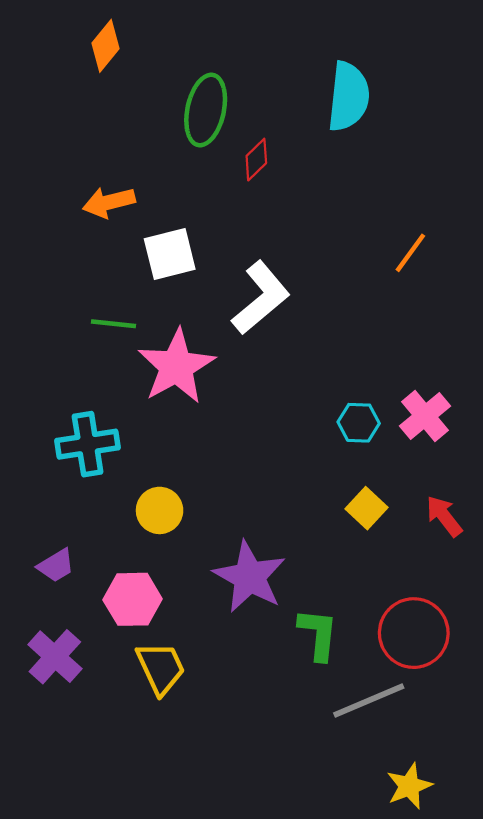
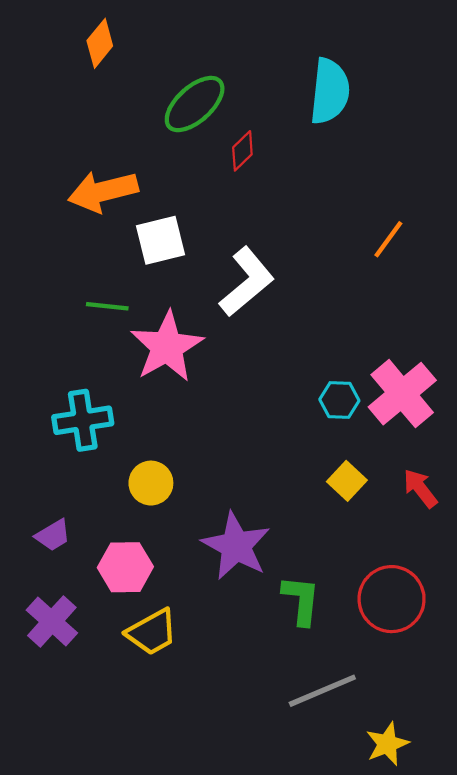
green ellipse: (206, 110) -> (195, 104), turned 36
orange arrow: (109, 202) -> (103, 191), size x1.4
pink cross: (425, 416) -> (402, 394), size x1.4
yellow trapezoid: (161, 668) -> (152, 632), turned 86
gray line: (369, 701) -> (322, 691), moved

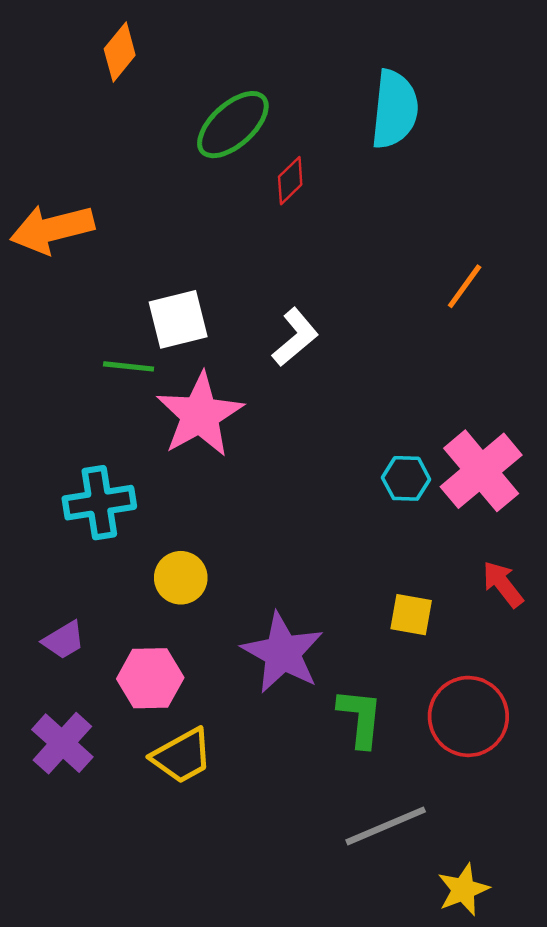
orange arrow: (103, 191) -> (52, 229), moved
white square: (160, 240) -> (178, 319), moved
white L-shape: (247, 282) -> (295, 337), size x0.7
yellow square: (347, 481) -> (411, 615), moved, turned -33

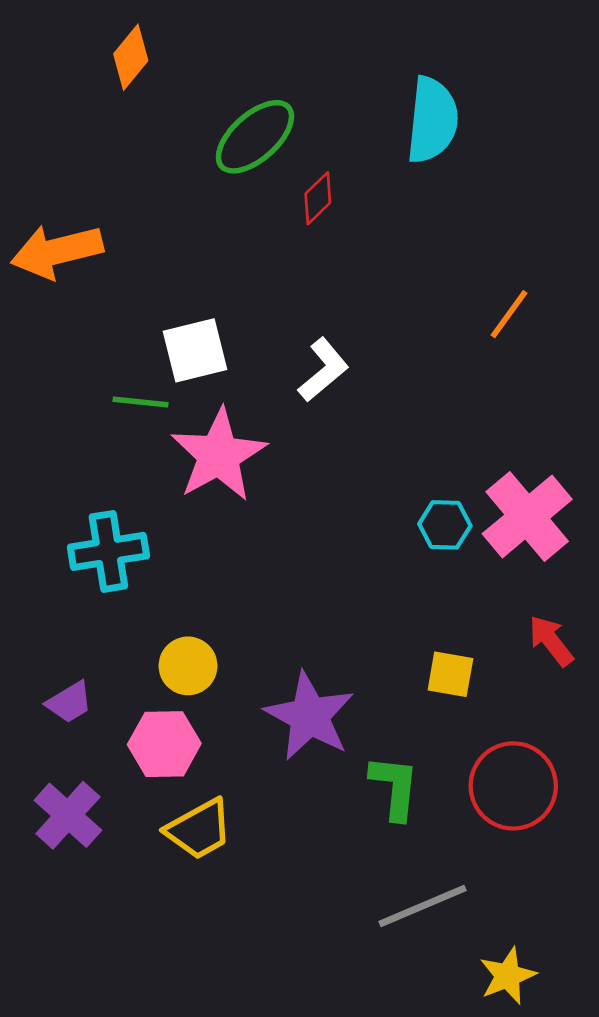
yellow circle: (181, 578) -> (188, 666), moved

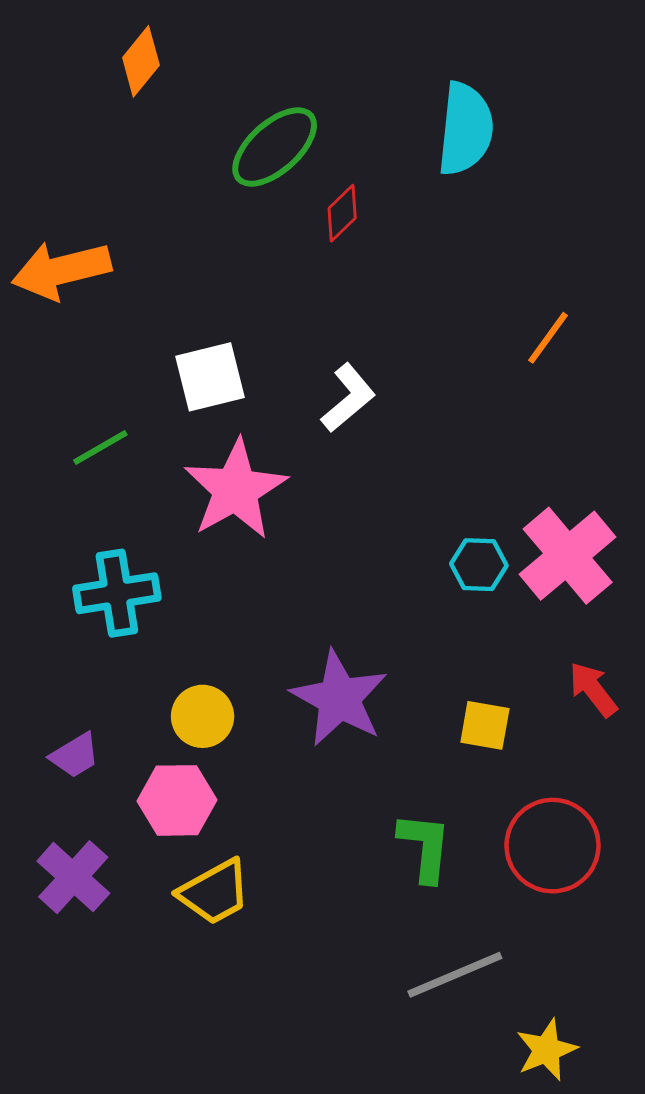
green line: (141, 402) -> (100, 447), moved, turned -36
purple star: (309, 716) -> (339, 698), moved

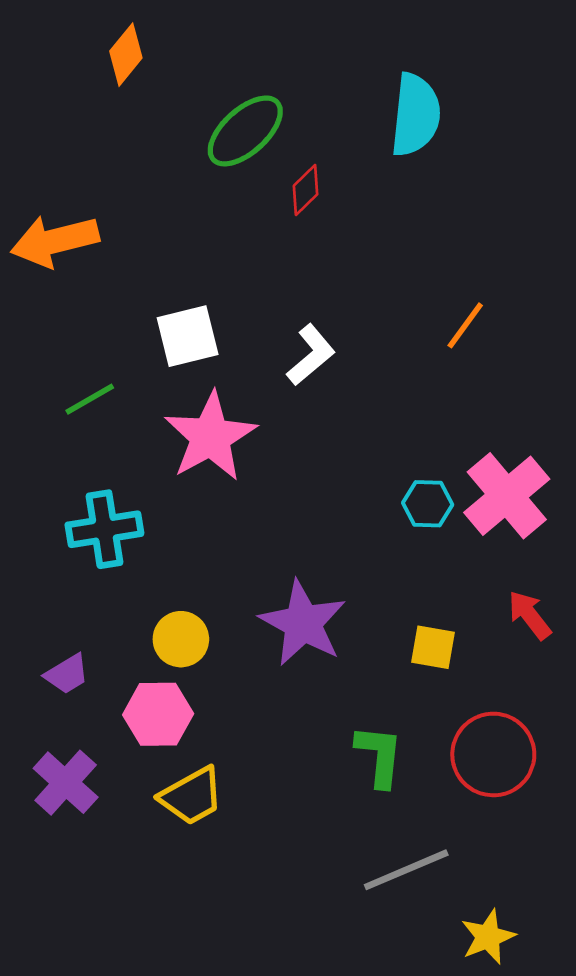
orange line: (548, 338) -> (465, 325), moved

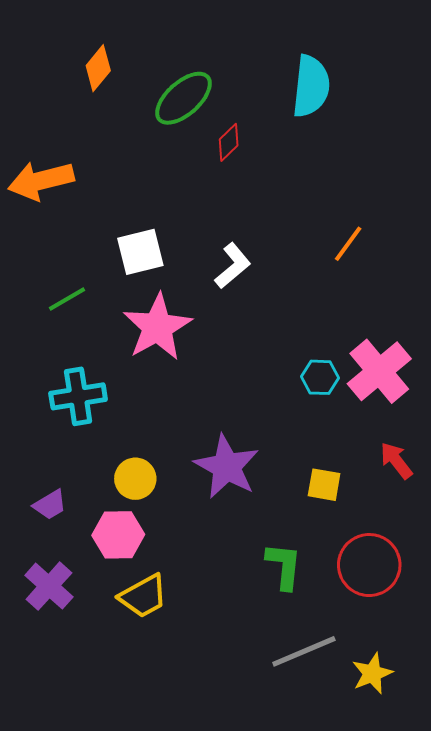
orange diamond: (126, 55) -> (98, 68), moved
yellow star: (488, 937) -> (372, 673), moved

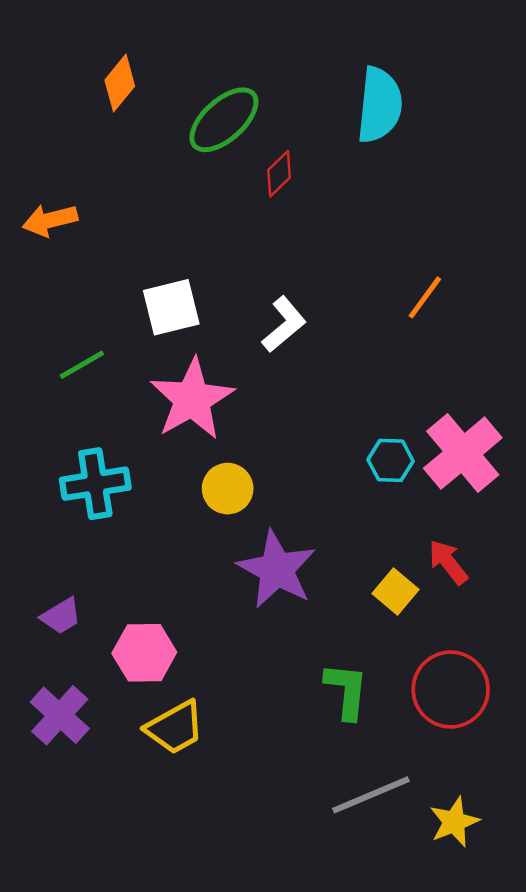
orange arrow: (41, 181) -> (50, 220), size x0.7
red arrow: (396, 461) -> (448, 562), moved
yellow circle: (135, 479) -> (228, 489), moved
yellow square: (324, 485) -> (395, 591), turned 30

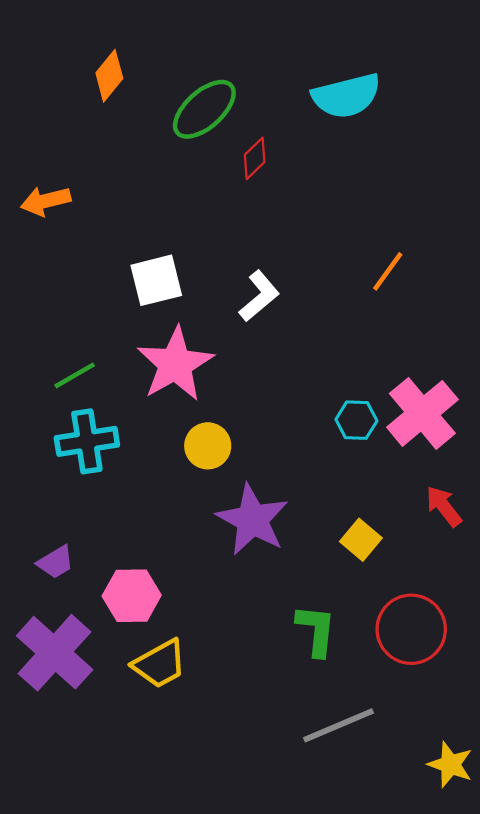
cyan semicircle: (380, 105) -> (346, 96), turned 70
green line: (82, 365) -> (75, 375), moved
red arrow: (448, 562) -> (444, 506), moved
purple cross: (60, 715) -> (55, 653), size x1.4
yellow star: (454, 822) -> (450, 765), moved, turned -30

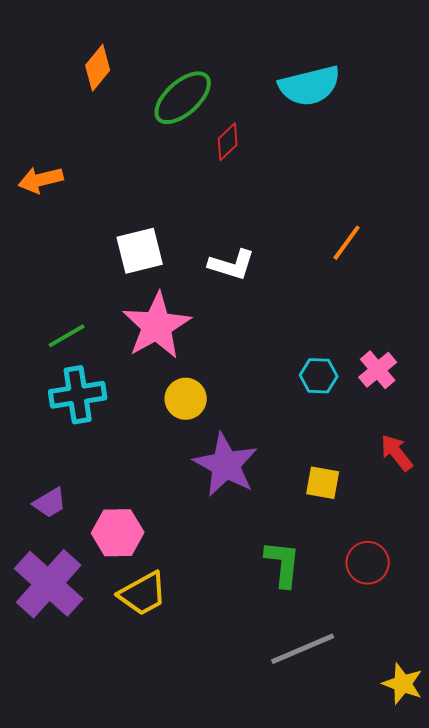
white L-shape: (259, 296) -> (232, 265), turned 57
pink cross: (422, 413) -> (378, 370), size x0.6
yellow square: (361, 540) -> (323, 483), turned -30
red circle: (411, 629) -> (368, 563), size x0.7

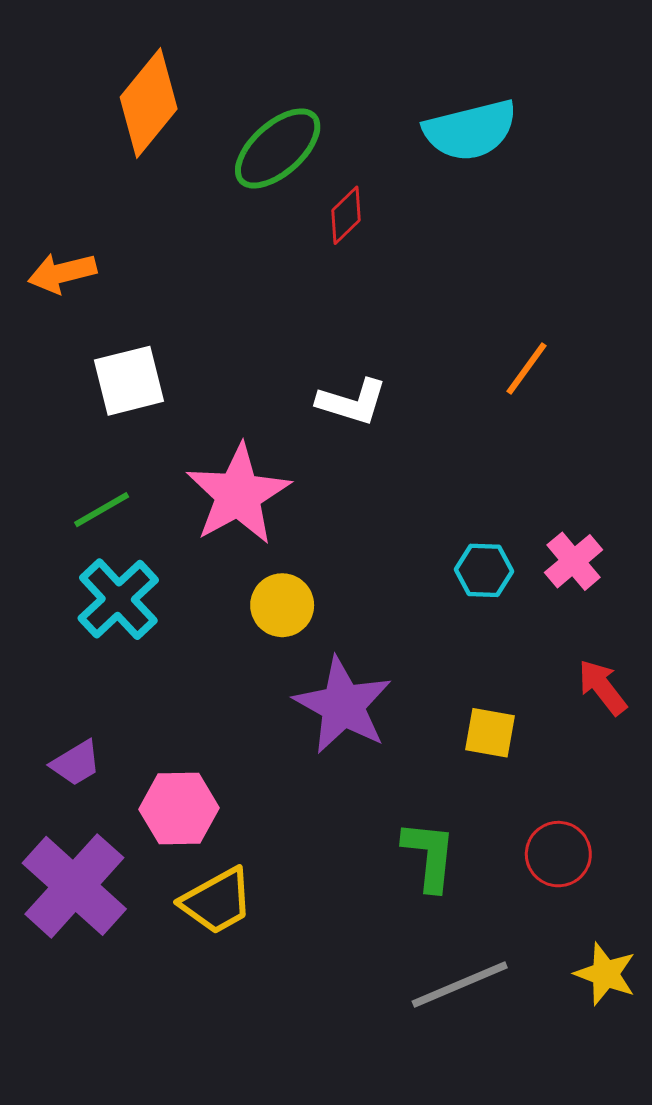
orange diamond: (98, 68) -> (149, 103), size x1.5
white square: (140, 251) -> (129, 381), moved
cyan cross: (78, 395) -> (118, 599), turned -34
yellow star: (403, 684) -> (605, 974), moved

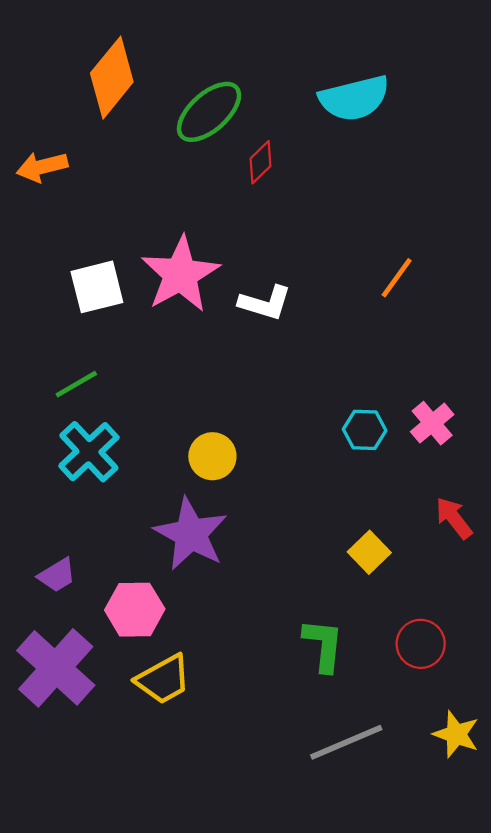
orange arrow: (62, 273) -> (42, 167), moved
pink star: (238, 494) -> (180, 274), moved
purple star: (343, 705) -> (191, 534), moved
yellow square: (490, 733) -> (369, 552), turned 36

